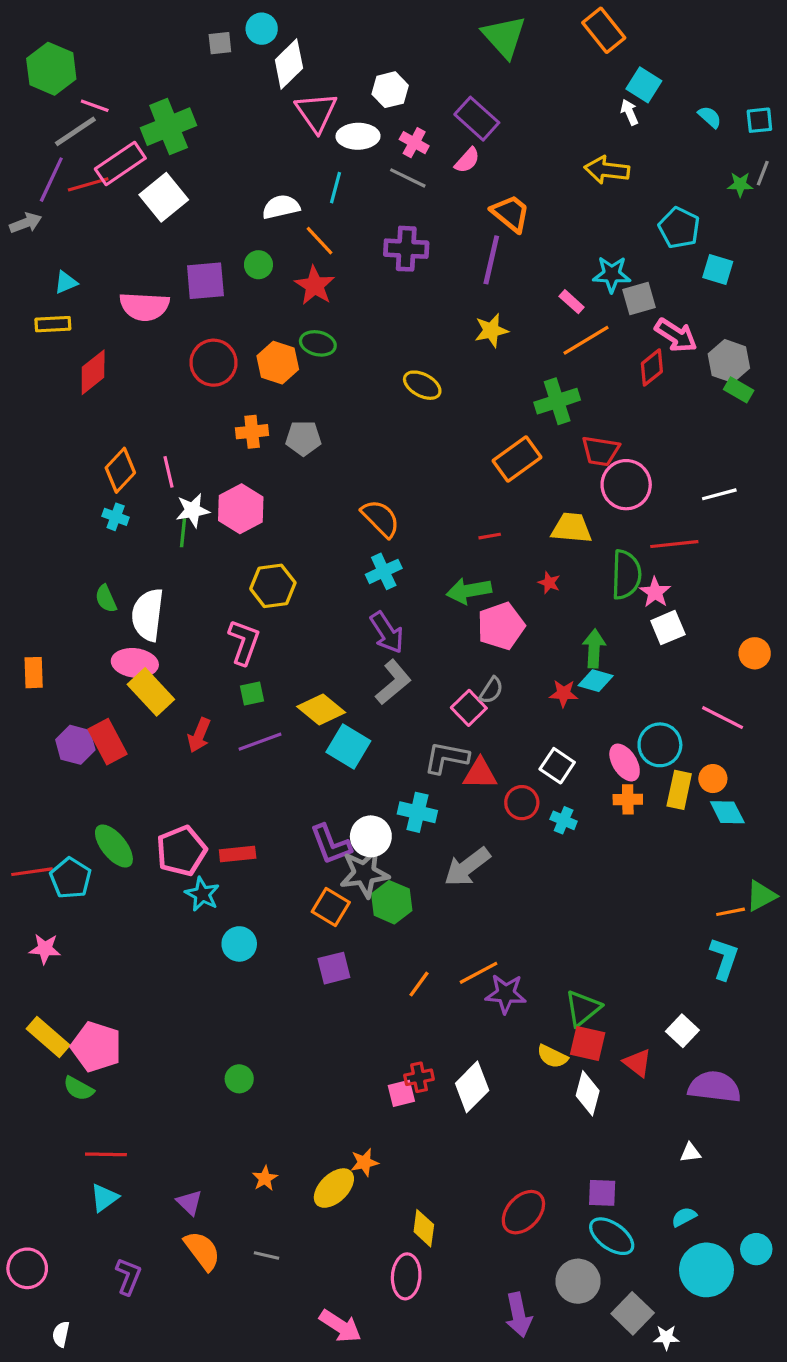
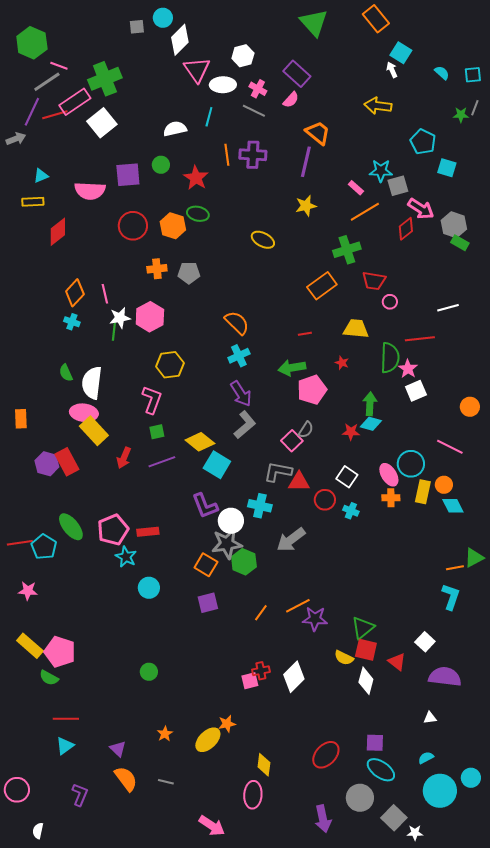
orange line: (319, 241) -> (227, 155), moved, turned 35
pink circle: (626, 485) -> (390, 302), size x0.5
purple L-shape: (331, 844) -> (205, 506), moved

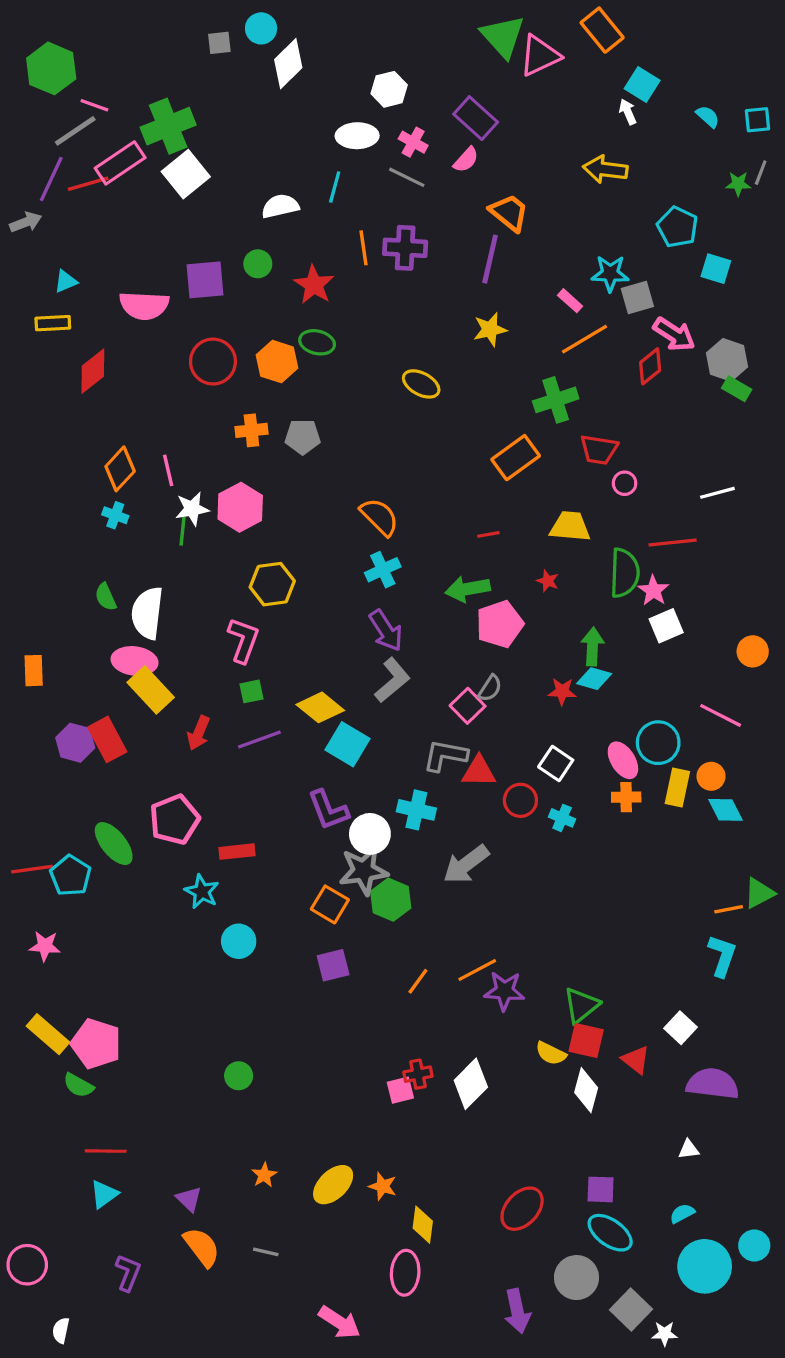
pink triangle: (197, 70) -> (540, 56), moved, turned 40
white square: (102, 123) -> (186, 174), moved
pink pentagon: (113, 530) -> (175, 820), moved
orange star: (227, 724) -> (383, 1186), moved, turned 30

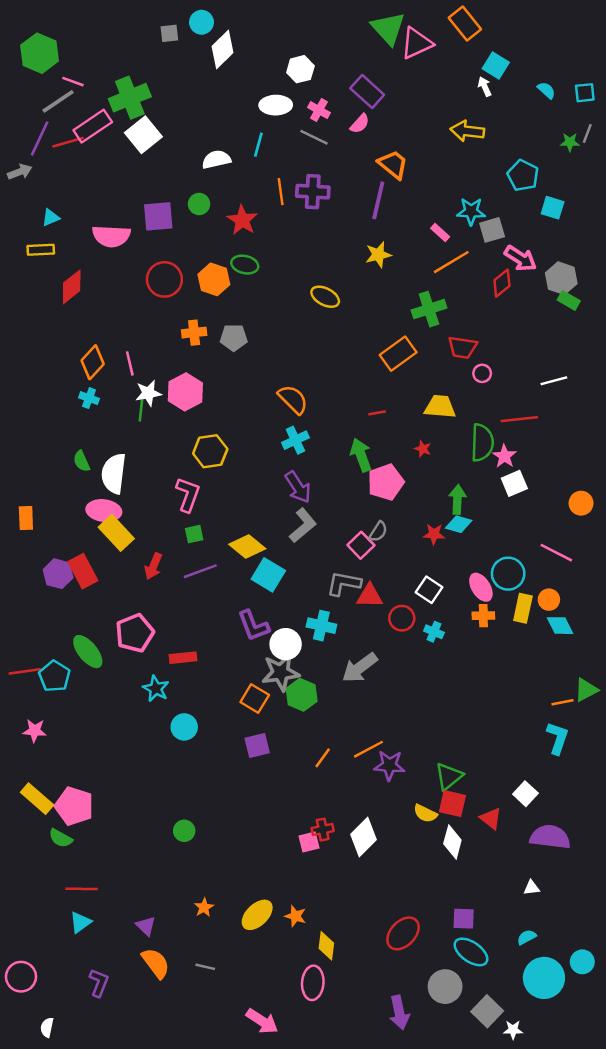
green arrow: (468, 589) -> (361, 455), turned 80

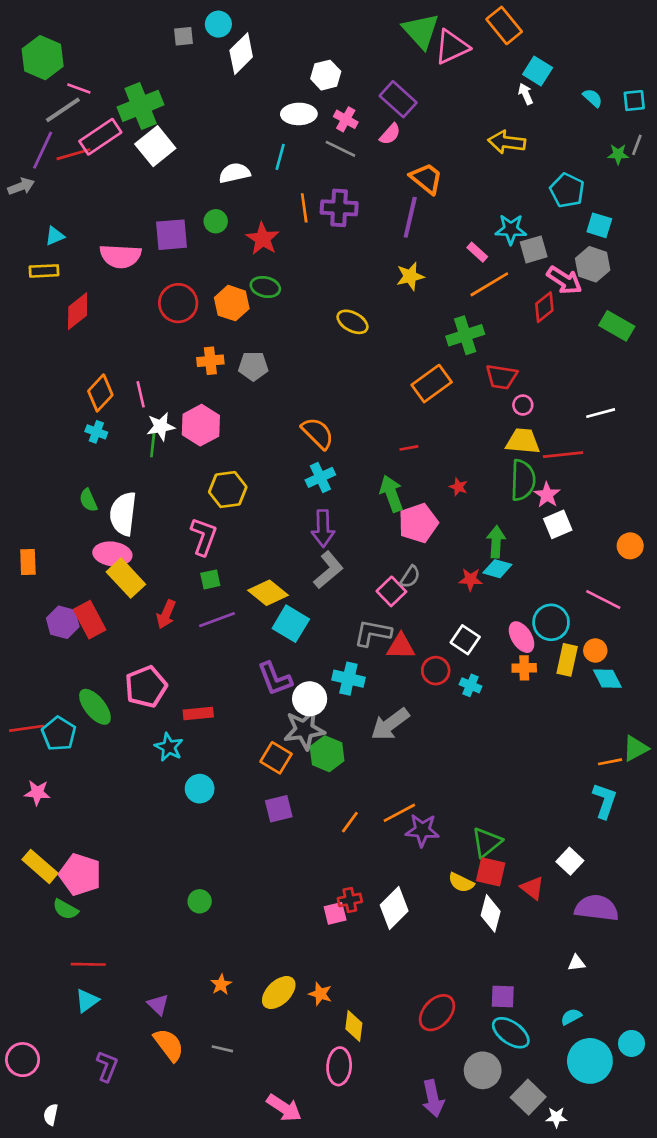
gray hexagon: (561, 278) -> (593, 264), moved
green rectangle: (569, 300) -> (617, 326), size x1.4
yellow trapezoid: (440, 407) -> (523, 441), moved
purple arrow: (298, 487) -> (323, 528), turned 32

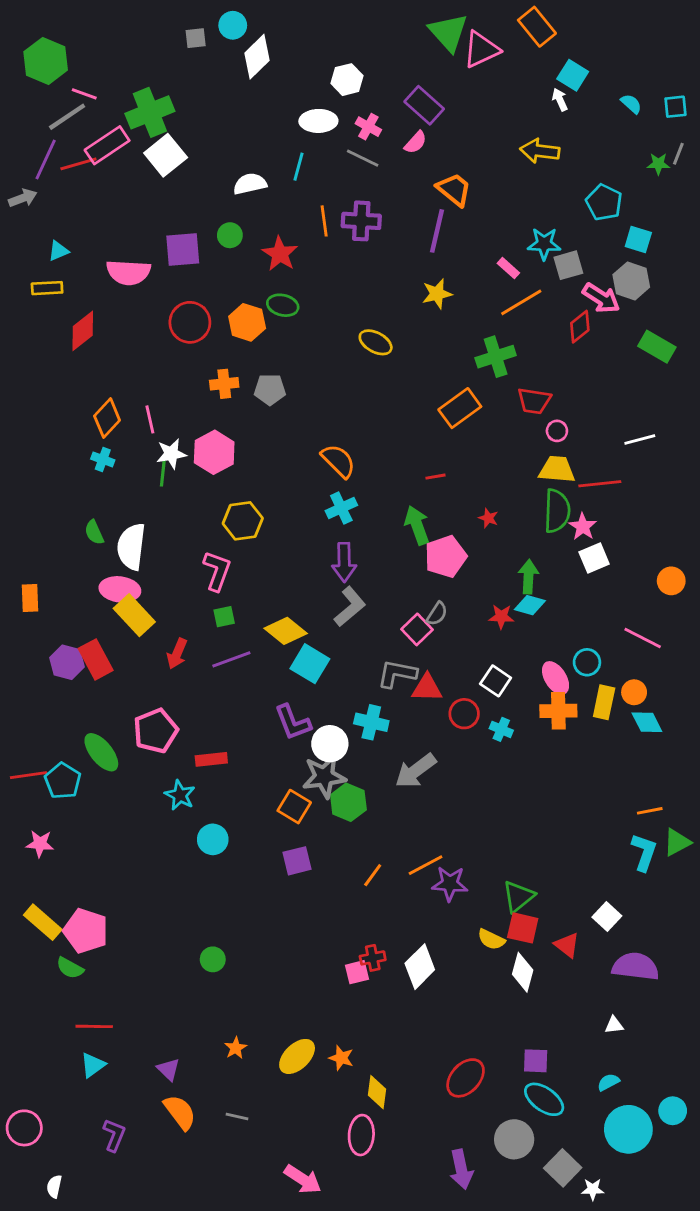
cyan circle: (551, 622) -> (587, 662), size x0.7
orange cross: (524, 668) -> (558, 711), size x1.4
green triangle: (636, 748) -> (677, 842), moved

